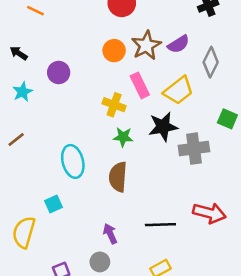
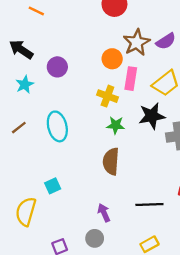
orange circle: (114, 51) -> (112, 59), moved
black arrow: (19, 53) -> (21, 49), size x1.5
pink rectangle: (140, 85) -> (131, 79), turned 35
cyan ellipse: (73, 161) -> (57, 126), moved

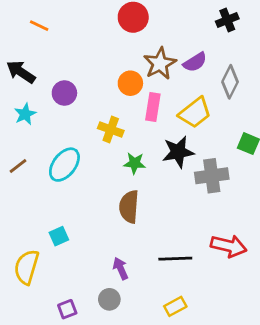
yellow cross: (107, 96) -> (111, 130), moved
cyan ellipse: (57, 126) -> (64, 165), turned 52

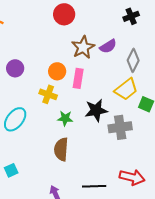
orange circle: (130, 83) -> (57, 71), moved
yellow trapezoid: (195, 113) -> (126, 89), moved

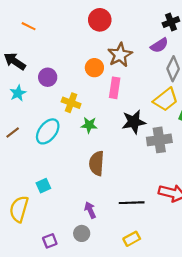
purple semicircle: (108, 46) -> (159, 45), moved
orange circle: (57, 71) -> (94, 68), moved
yellow cross: (48, 94) -> (71, 103), moved
green star: (65, 118) -> (89, 125), moved

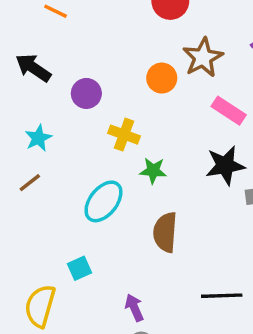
pink rectangle: (115, 88) -> (229, 111), moved, turned -66
cyan star: (18, 93) -> (38, 138), moved
cyan ellipse: (48, 131) -> (103, 201), moved
purple arrow: (90, 210) -> (134, 308), moved

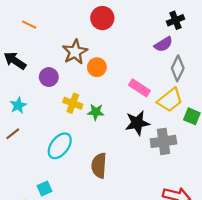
brown star: (203, 57) -> (75, 52), moved
green star: (153, 171) -> (96, 112), moved

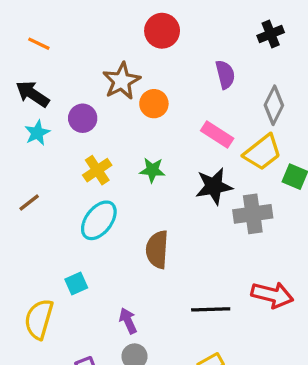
orange line: (29, 25) -> (39, 44), moved
purple semicircle: (163, 44) -> (225, 74), moved, turned -72
yellow cross: (73, 103) -> (97, 170), moved, turned 36
cyan star: (18, 105) -> (37, 133), moved

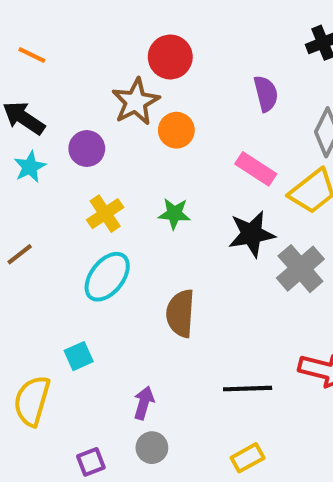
red circle: (162, 31) -> (170, 57), moved
gray cross: (253, 214) -> (300, 269), turned -33
purple arrow: (128, 321) -> (144, 403), turned 40

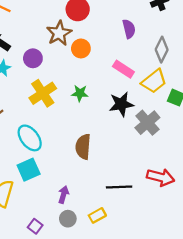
yellow cross: (105, 214) -> (43, 93), size x1.4
cyan ellipse: (107, 277) -> (30, 138), moved, turned -76
cyan square: (79, 356) -> (29, 170), size x1.5
yellow rectangle: (248, 458) -> (97, 215), moved
purple square: (91, 462) -> (35, 226), turned -32

